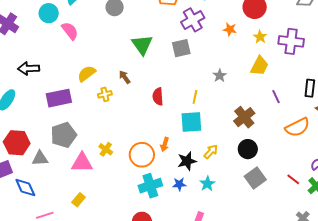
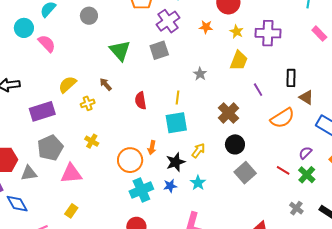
yellow cross: (106, 149) -> (92, 141), moved

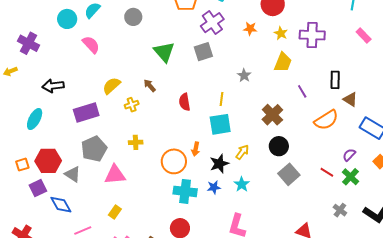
cyan circle: (24, 28) -> (67, 19), moved
yellow cross: (92, 141) -> (136, 142), turned -32
gray triangle: (29, 173) -> (73, 174), turned 42
cyan cross: (141, 190) -> (185, 191), turned 30

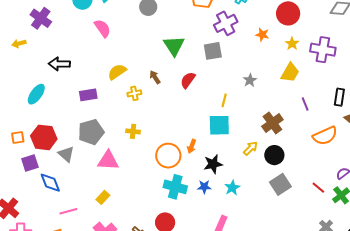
red semicircle: (185, 102) -> (188, 80), moved, turned 36
purple rectangle: (86, 112) -> (88, 95), size x0.7
yellow arrow: (242, 152) -> (251, 148), moved

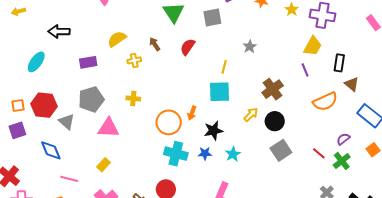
yellow trapezoid: (290, 73) -> (313, 46), moved
purple square: (30, 163) -> (17, 130), moved
pink line: (68, 211) -> (69, 179), turned 30

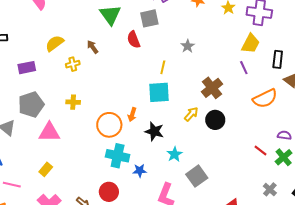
red semicircle: (188, 47) -> (134, 40), moved, turned -54
black star: (213, 131) -> (154, 131), turned 30
purple semicircle: (343, 139) -> (284, 135), turned 48
gray square: (281, 150) -> (197, 176), moved
blue star: (205, 153) -> (140, 171), moved

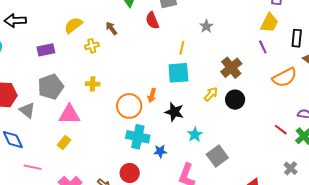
yellow rectangle: (46, 169) -> (64, 142), moved

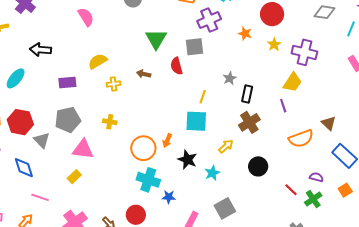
brown arrow: (111, 28) -> (144, 74), moved, turned -48
black rectangle: (297, 38) -> (247, 94), moved
black circle: (235, 100) -> (258, 166), moved
cyan star: (195, 134) -> (212, 173), moved

